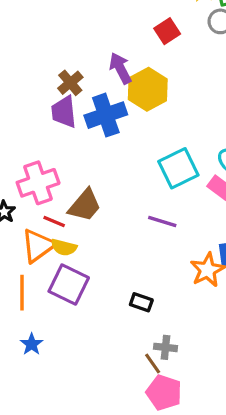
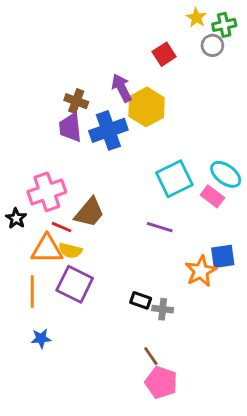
brown cross: (70, 83) -> (76, 101), turned -30
orange triangle: (38, 246) -> (47, 249), turned 36
blue star: (32, 344) -> (41, 338), turned 30
gray cross: (166, 347) -> (163, 309), moved

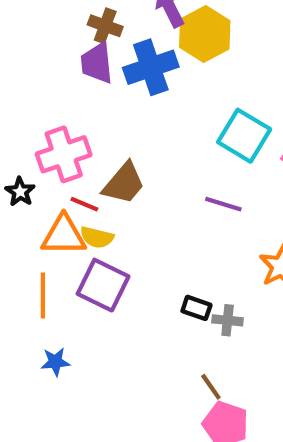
cyan square: (174, 179) -> (244, 136), turned -33

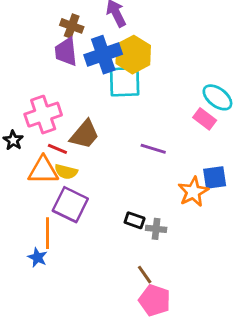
yellow hexagon: (205, 34) -> (133, 55), moved
cyan square: (244, 136) -> (125, 82), moved, turned -33
orange line: (43, 295) -> (47, 233), moved
blue star: (55, 362) -> (37, 257), turned 30

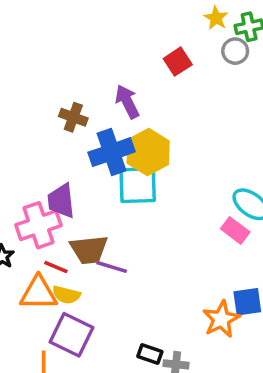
purple trapezoid: (66, 52) -> (61, 201), moved
brown trapezoid: (85, 135) -> (89, 250), turned 44
purple line: (153, 149) -> (112, 267), moved

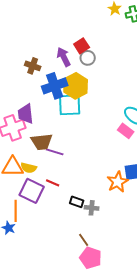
gray circle: (235, 51) -> (88, 58), moved
red square: (178, 62) -> (82, 46), moved
red line: (56, 267) -> (53, 183), moved

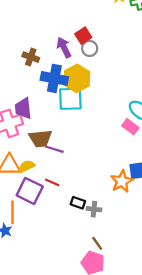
blue cross: (55, 86) -> (54, 78), turned 30
yellow semicircle: (29, 168) -> (26, 166), turned 140
brown line: (84, 240) -> (97, 243), moved

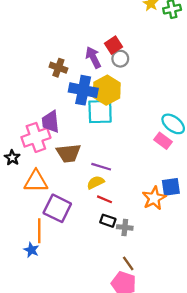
purple line: (54, 149) -> (101, 167), moved
yellow semicircle: (26, 166) -> (96, 182), moved
red line: (52, 182) -> (105, 199), moved

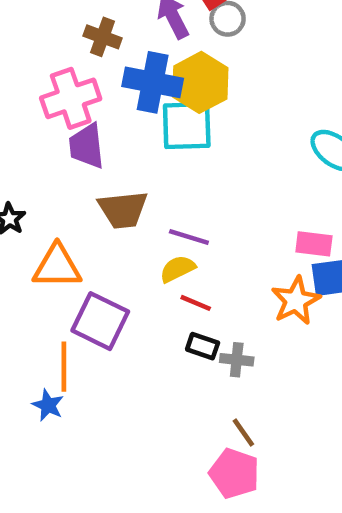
pink cross: (36, 137) -> (71, 98), moved
pink rectangle: (163, 141) -> (314, 244), moved, turned -30

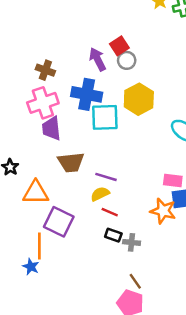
brown cross: (103, 37) -> (45, 70), moved
yellow hexagon: (200, 82) -> (139, 99), moved
orange star: (296, 301) -> (163, 211), turned -30

